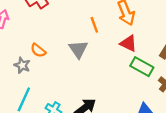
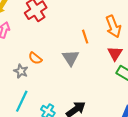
red triangle: (128, 43) -> (115, 53), turned 35

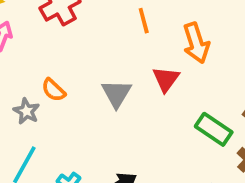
orange line: (85, 37) -> (144, 21), moved
red triangle: (115, 53) -> (166, 79), moved

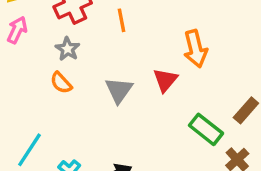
orange line: (144, 21) -> (121, 20), moved
gray star: (26, 111) -> (68, 49), moved

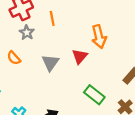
gray star: (68, 49) -> (27, 33), moved
green rectangle: (206, 129) -> (94, 95), moved

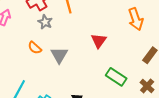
orange arrow: (99, 37) -> (136, 19), moved
gray triangle: (50, 63) -> (59, 55), moved

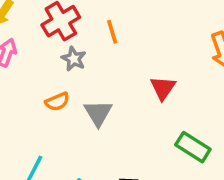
orange semicircle: (35, 48) -> (57, 102), turned -64

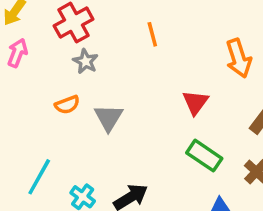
orange line: (112, 32) -> (152, 34), moved
red triangle: (163, 88) -> (195, 102), moved

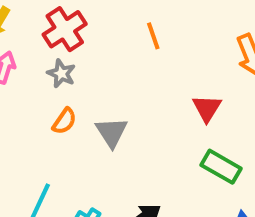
gray star: (85, 61) -> (61, 74), moved
orange semicircle: (67, 105) -> (64, 121), turned -30

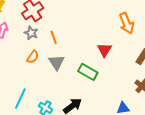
orange line: (153, 36) -> (54, 37), moved
green rectangle: (221, 167) -> (88, 72), moved

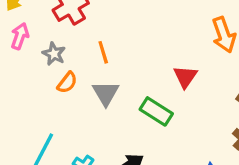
gray star: (31, 33) -> (54, 54), moved

